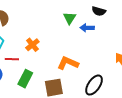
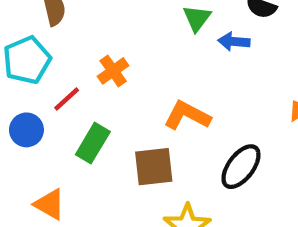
red line: (12, 59) -> (67, 99), turned -48

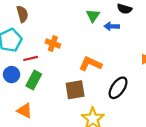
orange cross: (113, 71) -> (53, 44), turned -32
red line: (67, 99) -> (31, 58), turned 32
green rectangle: (93, 143) -> (34, 80), moved

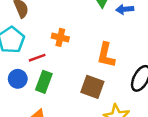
orange L-shape: (90, 64) -> (106, 55), turned -95
brown square: (75, 90) -> (92, 87), turned 36

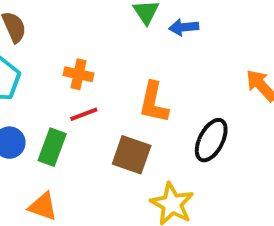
red line: (37, 58) -> (84, 114), moved

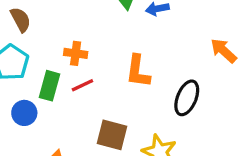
green rectangle: (52, 147) -> (50, 86), moved
brown square: (132, 155) -> (112, 135), moved

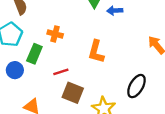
red line: (82, 85) -> (61, 72), moved
black ellipse: (187, 98) -> (136, 86), moved

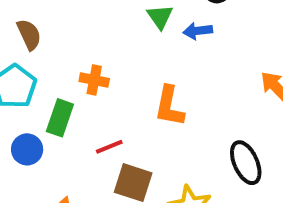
black ellipse: (136, 86) -> (246, 163), turned -50

